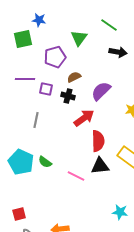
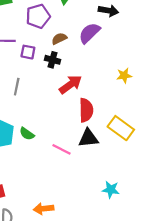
purple semicircle: (101, 91) -> (89, 33), moved

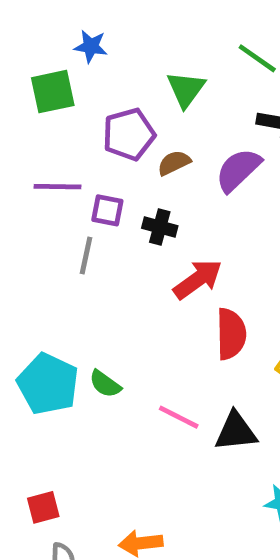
brown semicircle: (59, 39) -> (174, 163), moved
gray line: (17, 87) -> (86, 256), moved
black triangle: (88, 138) -> (236, 431), moved

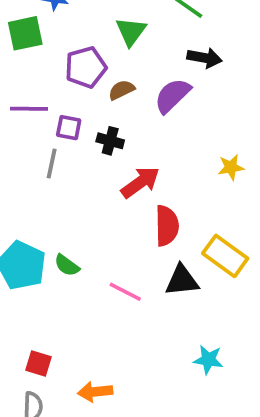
black triangle: (236, 431) -> (182, 280), moved
red square: (43, 507) -> (38, 363), moved, turned 32

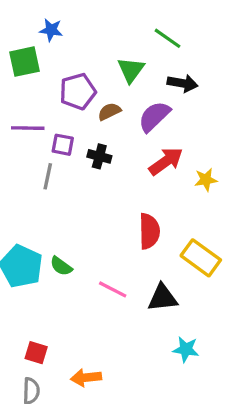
green triangle: (131, 31) -> (131, 70), moved
red arrow: (140, 182) -> (166, 161), moved
black triangle: (182, 280) -> (163, 298), moved

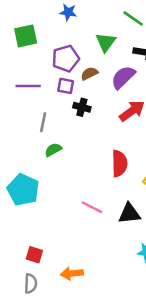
blue star: (51, 30) -> (68, 12), moved
purple square: (63, 145) -> (66, 86), moved
green semicircle: (61, 266) -> (53, 150), moved, turned 114

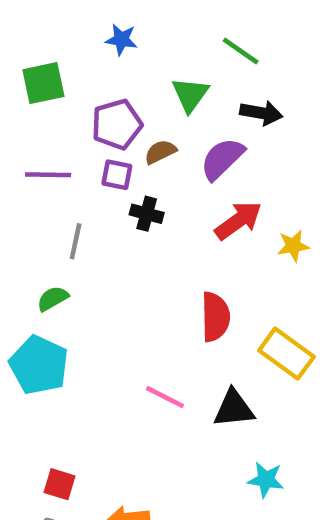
green semicircle: (53, 150) -> (53, 299), moved

